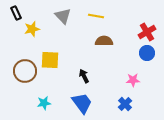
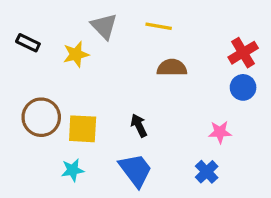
black rectangle: (16, 13) -> (28, 43), moved, turned -40
yellow star: (32, 29) -> (76, 54), moved
yellow square: (50, 60) -> (83, 129), moved

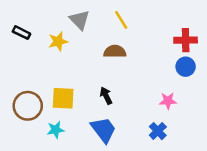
yellow line: (159, 26) -> (121, 20), turned 48
red cross: (243, 53) -> (186, 40), turned 30
brown semicircle: (172, 68) -> (115, 52), moved
brown circle: (41, 117) -> (28, 106), moved

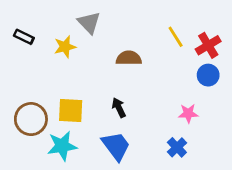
yellow line: (121, 20) -> (176, 37), moved
red cross: (186, 40) -> (208, 45), turned -30
cyan star: (56, 130) -> (62, 146), size x1.5

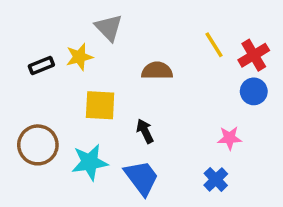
black rectangle: (24, 37) -> (41, 66), moved, turned -48
yellow square: (71, 111) -> (100, 105), moved
cyan star: (62, 146) -> (90, 162), moved

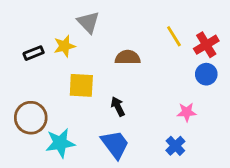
cyan star: (90, 162) -> (60, 143), moved

